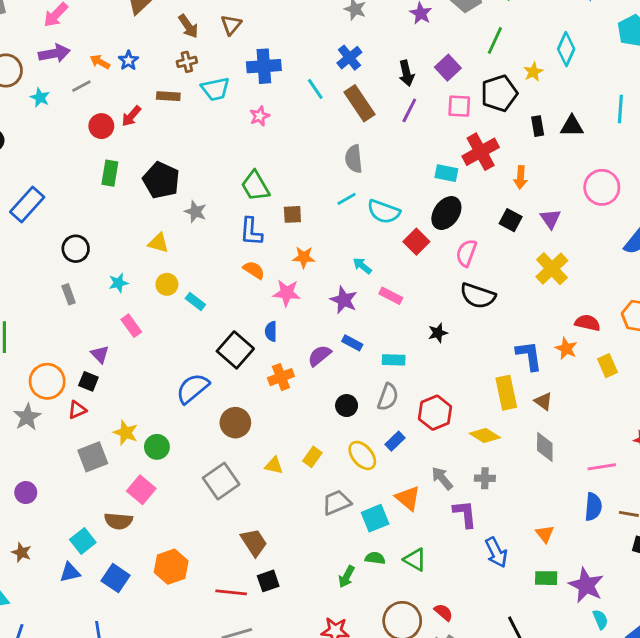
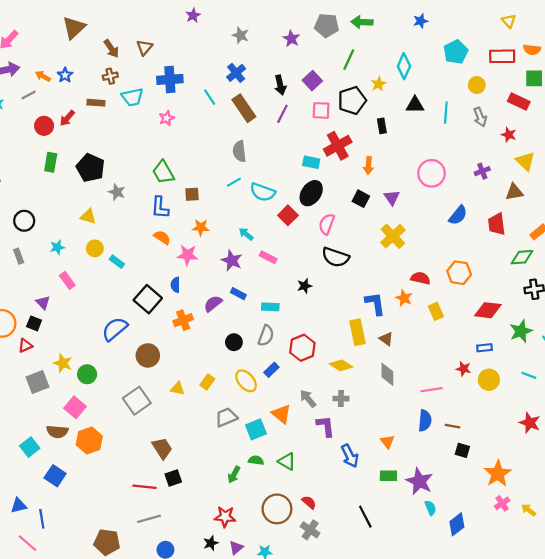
black triangle: (572, 126) -> (415, 105), moved
orange hexagon: (171, 567) -> (89, 440), moved
blue triangle: (70, 572) -> (19, 506), moved

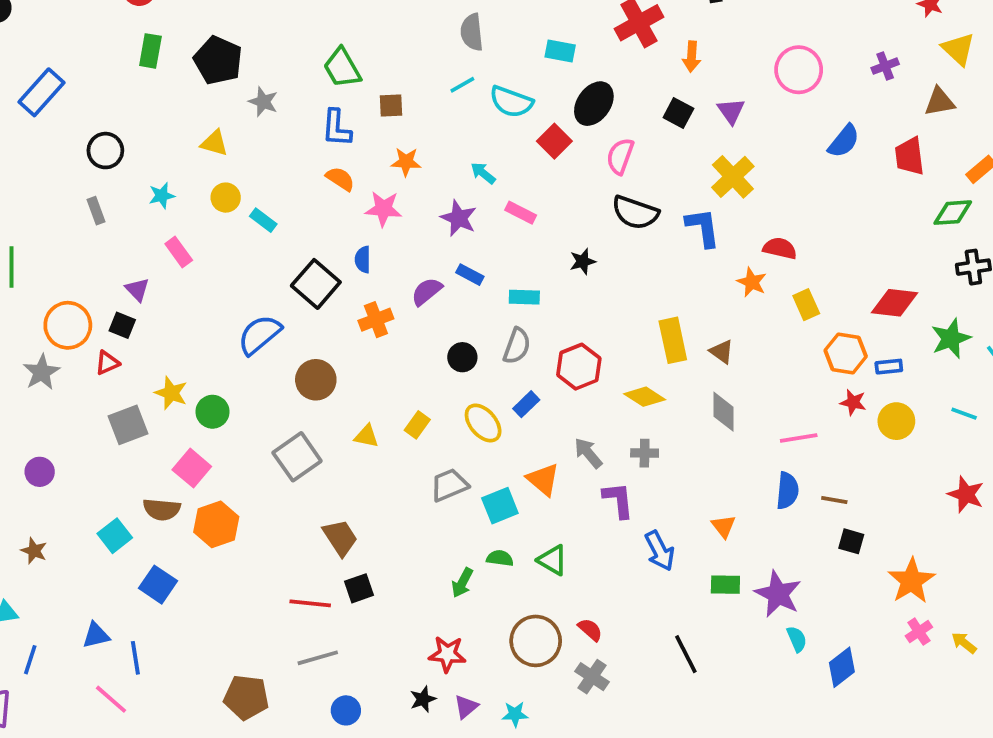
cyan rectangle: (311, 162) -> (560, 51), moved
orange hexagon: (459, 273) -> (846, 353), moved
blue L-shape: (375, 304) -> (703, 228), moved

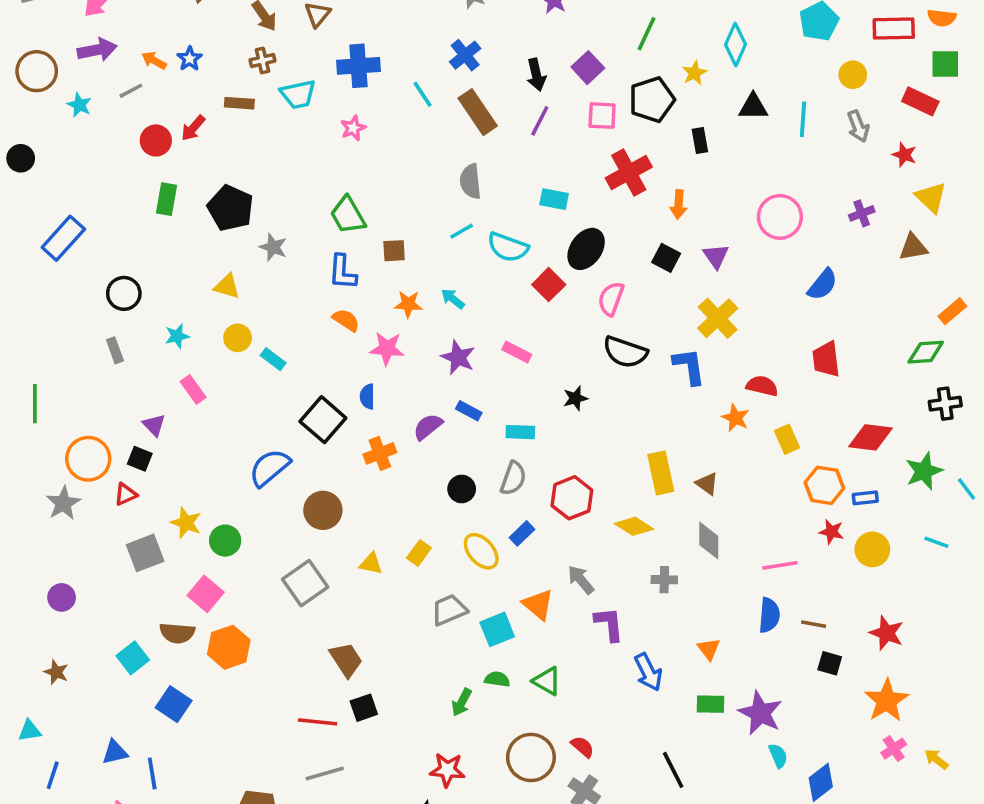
red trapezoid: (910, 156) -> (826, 359), moved
cyan arrow: (483, 173) -> (453, 299), moved
gray cross: (645, 453) -> (664, 580), moved
red star: (966, 494) -> (887, 633), moved

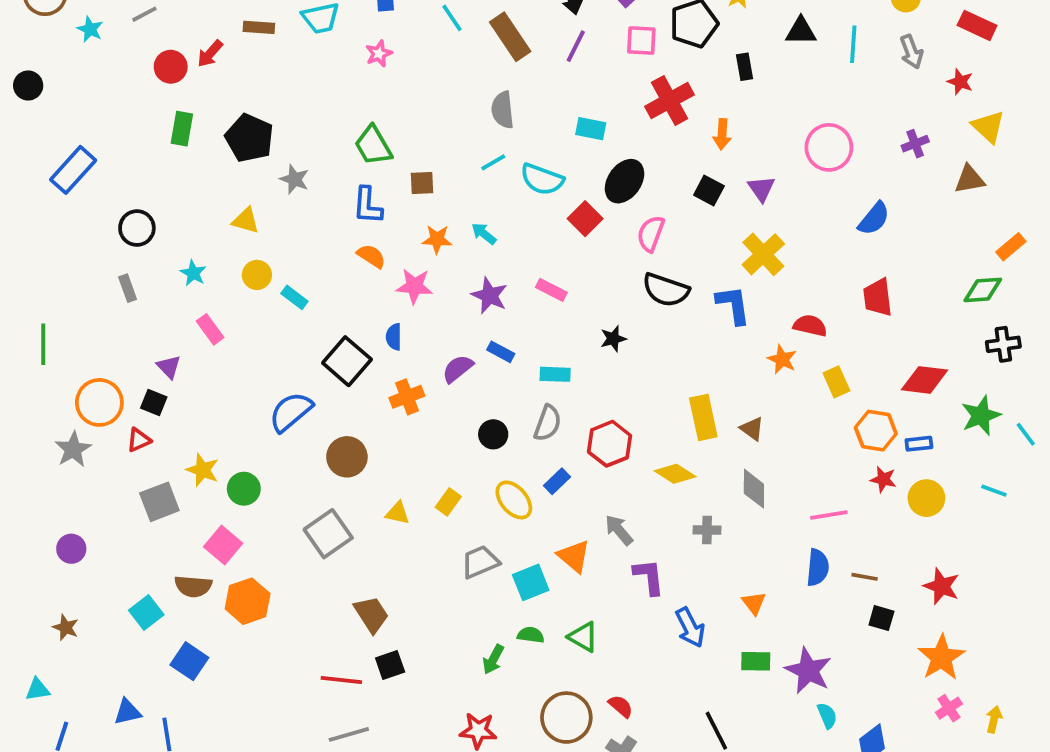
cyan star: (177, 336) -> (193, 273), turned -30
yellow arrow: (936, 759) -> (994, 719), turned 65

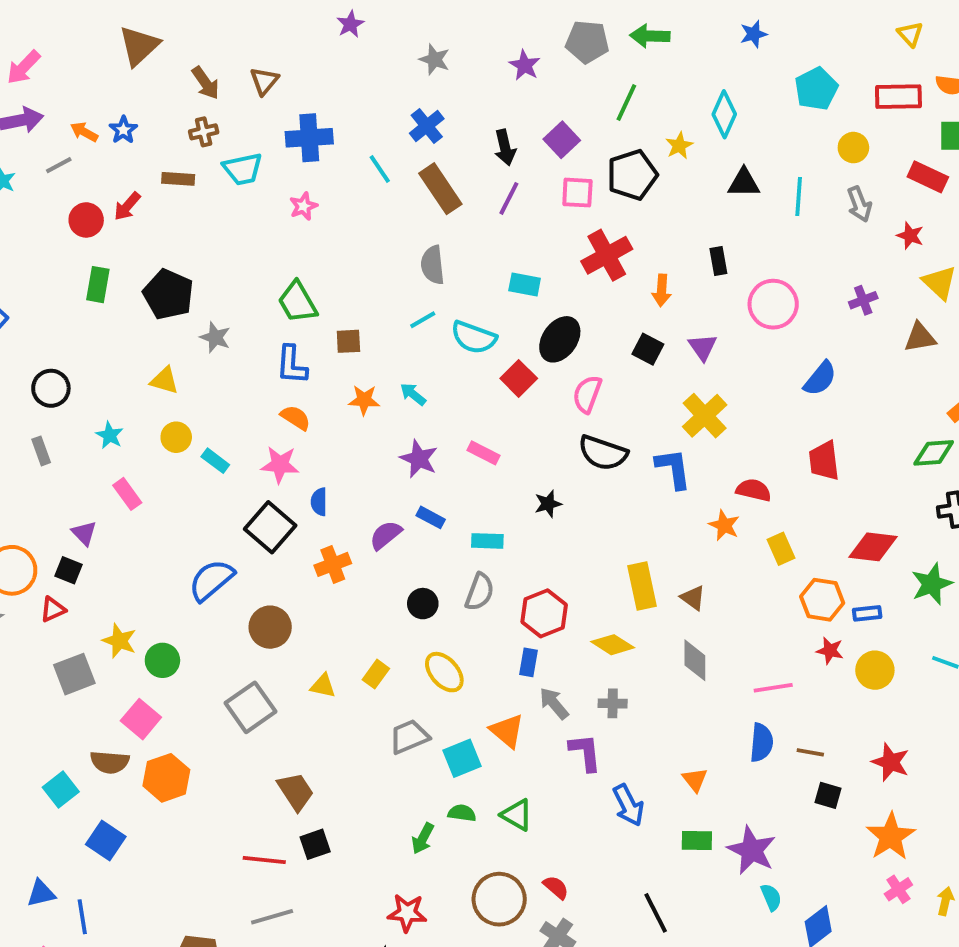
black rectangle: (745, 67) -> (718, 261), moved
pink star: (414, 286) -> (280, 465), moved
blue rectangle: (557, 481) -> (528, 662), moved, turned -36
gray cross: (707, 530) -> (613, 703), moved

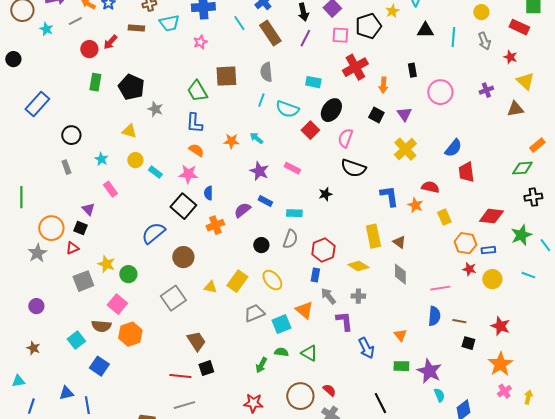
cyan line: (423, 320) -> (261, 100), turned -40
brown square: (348, 341) -> (226, 76), moved, size x1.6
blue semicircle: (820, 378) -> (453, 148), moved
blue L-shape: (673, 469) -> (389, 196), moved
yellow rectangle: (376, 674) -> (237, 281), size x1.5

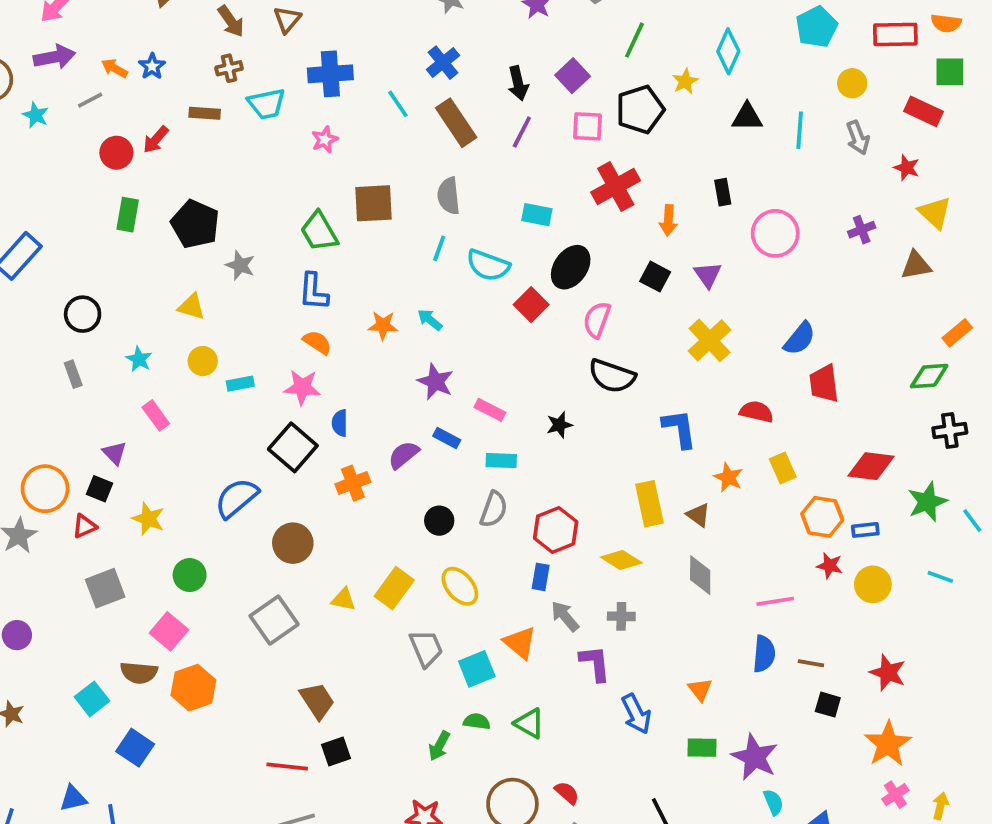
pink rectangle: (292, 168) -> (490, 410), moved
cyan rectangle: (155, 172) -> (240, 384), turned -48
orange star: (415, 205) -> (728, 477), moved
yellow star: (106, 264) -> (148, 519), moved
gray trapezoid: (254, 313) -> (426, 648), turned 90

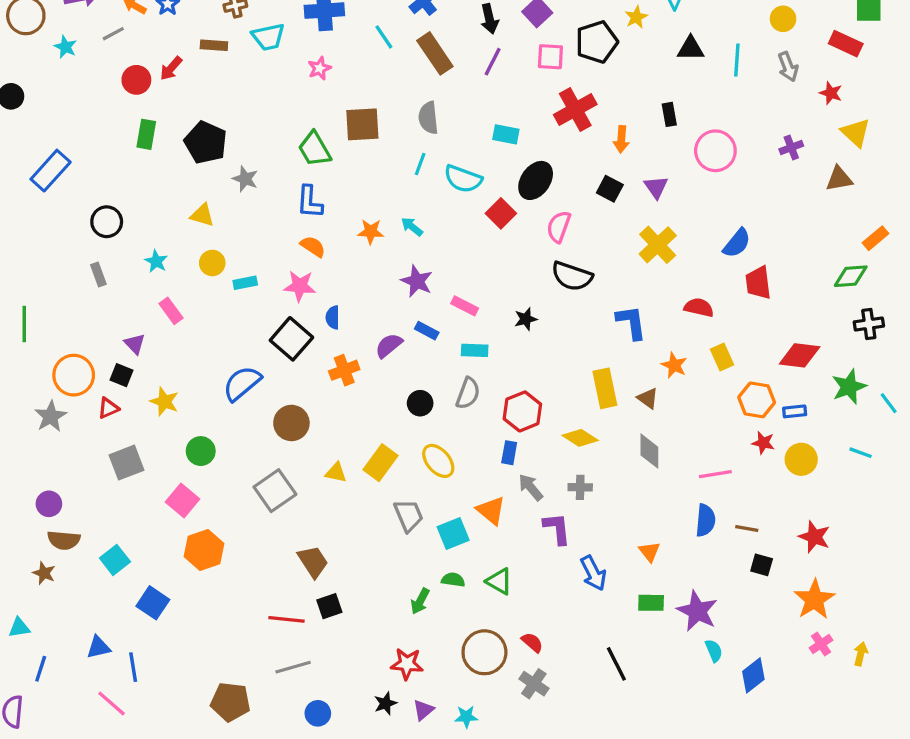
brown semicircle: (139, 673) -> (64, 540), moved

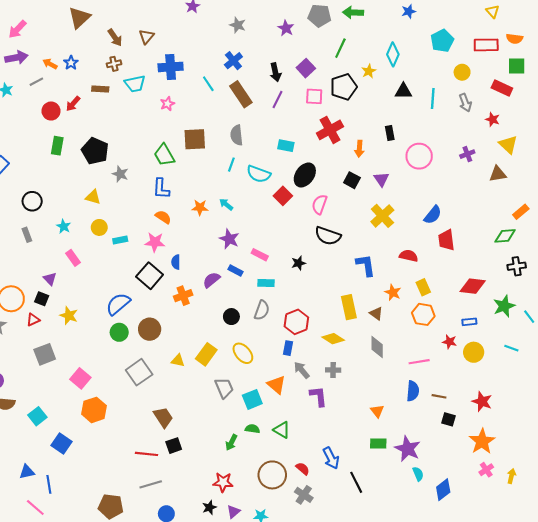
orange hexagon: (757, 400) -> (423, 314), moved
green circle: (201, 451) -> (119, 332), moved
blue arrow: (593, 573) -> (331, 458), moved

